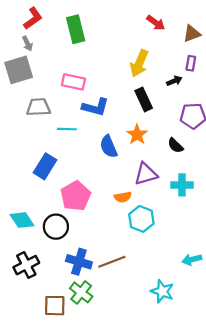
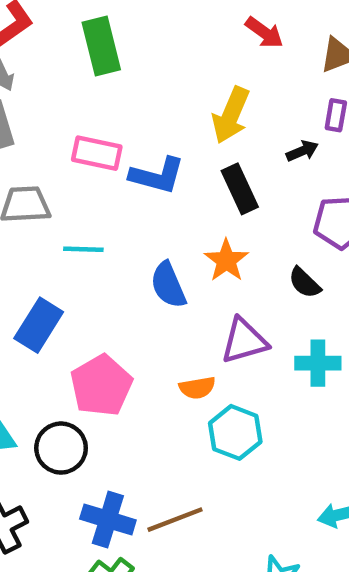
blue L-shape: (95, 107) -> (157, 176), moved

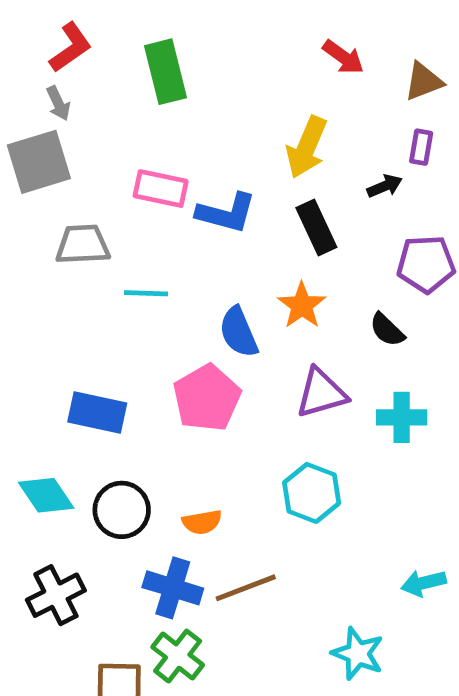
blue rectangle: (39, 325) -> (97, 413), moved, turned 70
pink pentagon: (101, 385) -> (207, 398), moved
orange semicircle: (197, 388) -> (202, 522), moved

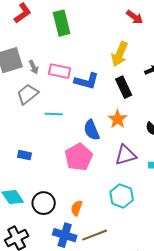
gray arrow: (58, 103) -> (34, 67), moved
gray trapezoid: (83, 245) -> (28, 94), turned -35
blue rectangle: (97, 413) -> (25, 155), moved, size x0.6
orange semicircle: (202, 522) -> (77, 208), turned 119

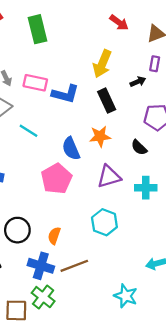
cyan line: (54, 114) -> (29, 131), turned 30
orange star: (118, 119) -> (100, 136), turned 30

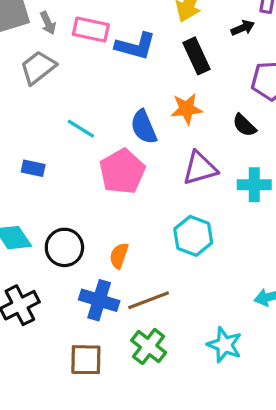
cyan line: (29, 131) -> (81, 129), moved
green cross: (43, 297) -> (149, 346), moved
brown square: (16, 310) -> (86, 360), moved

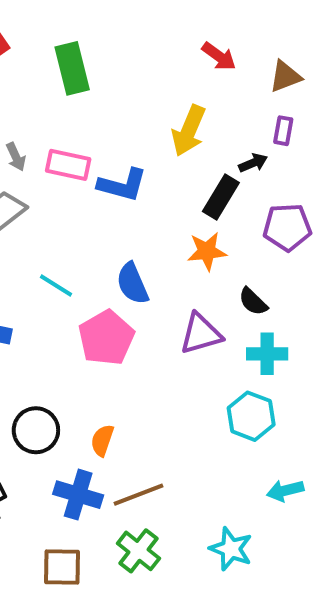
black rectangle: (196, 56) -> (221, 197), moved, turned 56
orange star: (187, 109) -> (207, 251), moved
black semicircle: (244, 125) -> (253, 302), moved
cyan hexagon: (193, 236) -> (251, 416), moved

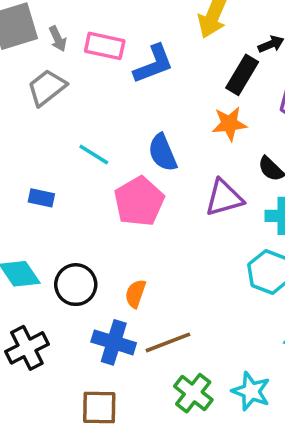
blue L-shape: (122, 185) -> (153, 64), turned -36
green cross: (138, 551) -> (193, 393), moved

